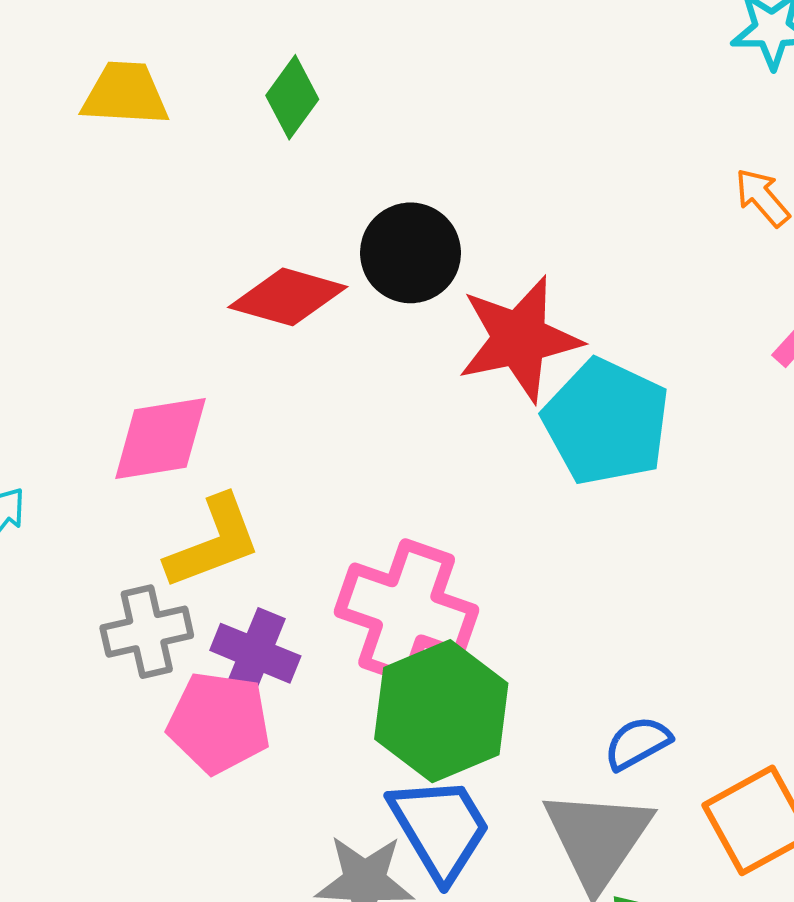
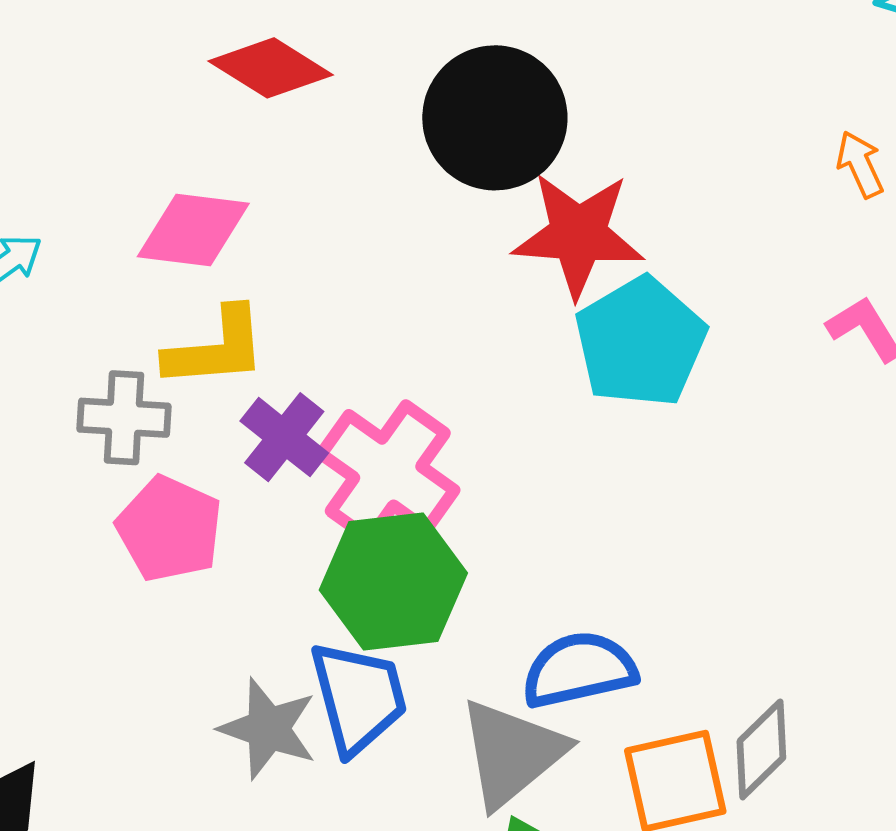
black circle: (410, 253) -> (495, 118), size x1.4
red diamond: (288, 297) -> (271, 68), moved
purple cross: (255, 653) -> (284, 437), moved
blue semicircle: (638, 743) -> (579, 670), size x1.6

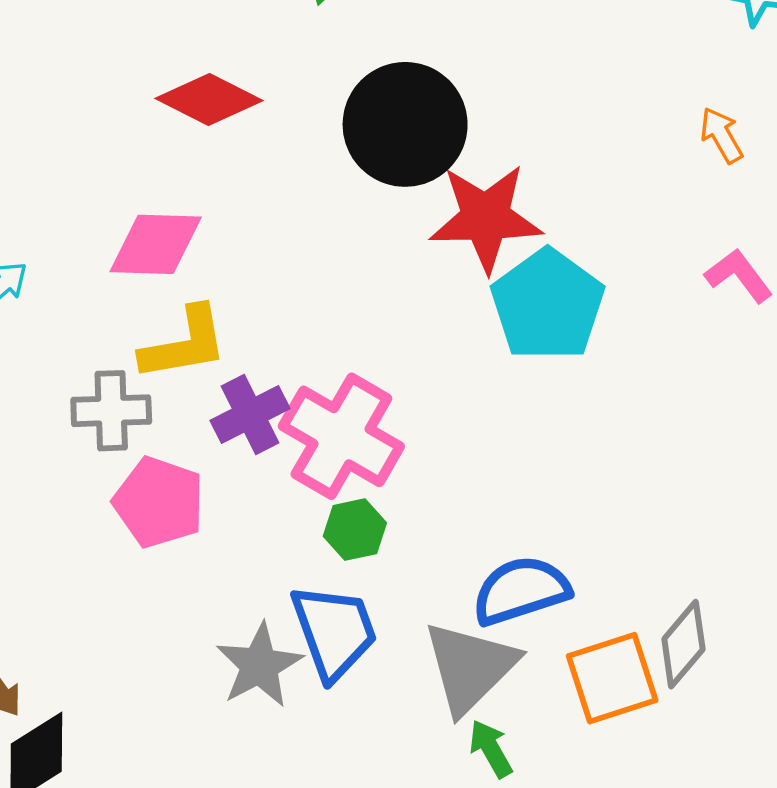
purple cross: (284, 437) -> (250, 415), turned 30
green hexagon: (393, 581) -> (355, 530), size x0.5
gray star: (268, 729) -> (259, 665), turned 30

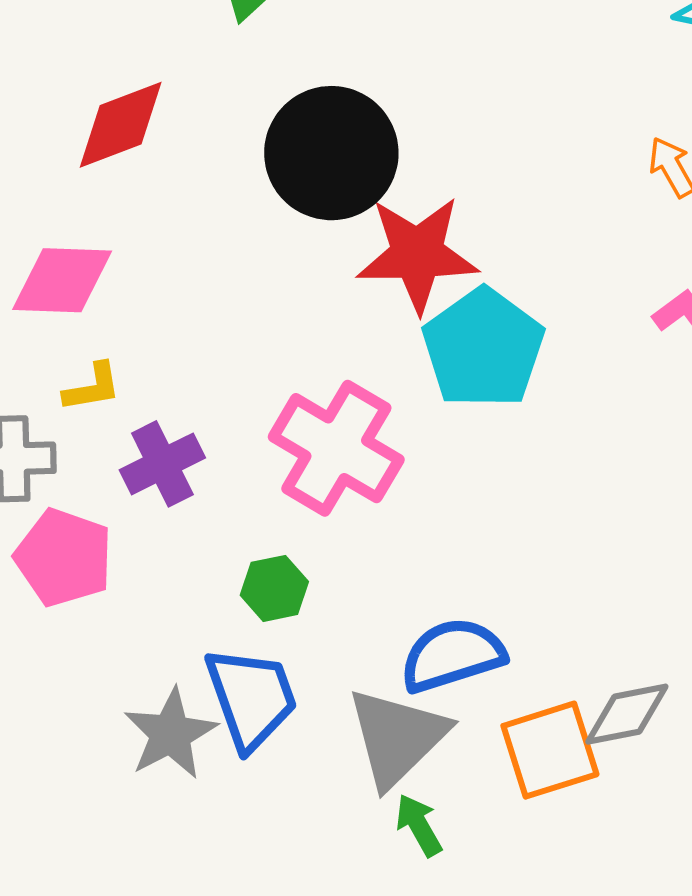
red diamond: (209, 99) -> (121, 125), turned -48
yellow L-shape: (184, 344) -> (92, 387), size x0.6
pink cross: (341, 436) -> (336, 448), moved
gray diamond: (683, 644) -> (627, 714), turned 38

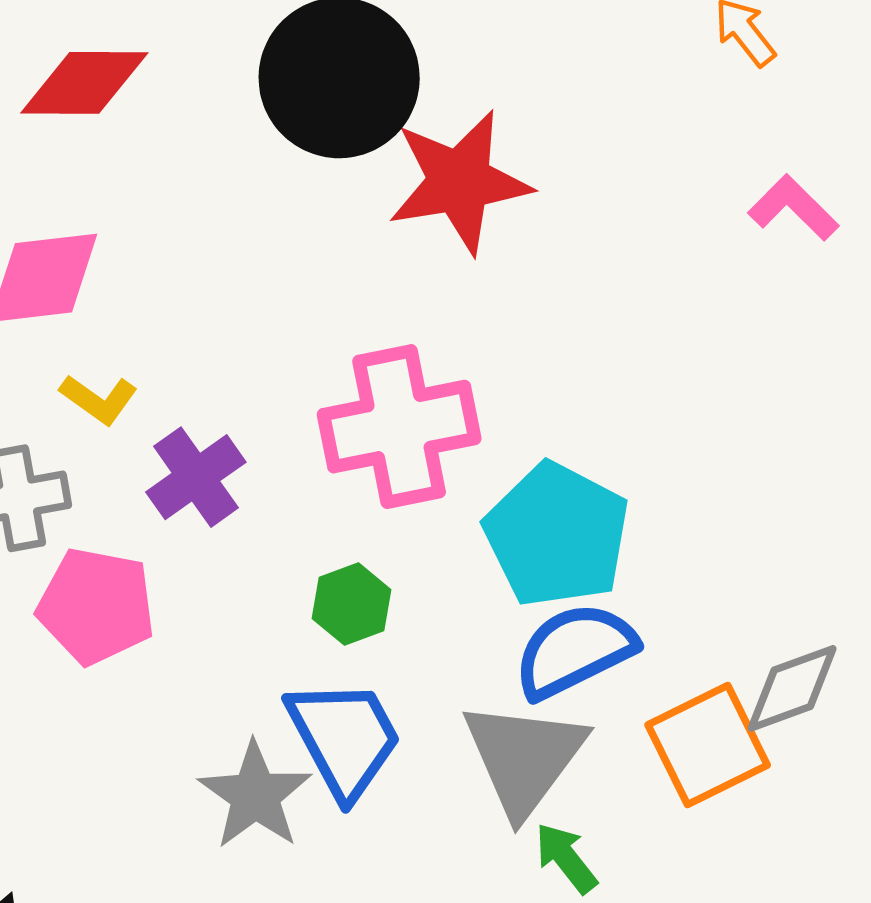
red diamond: (121, 125) -> (84, 83), turned 30
cyan pentagon: (483, 348) -> (557, 535), moved
yellow L-shape: (92, 387) -> (99, 399), turned 54
pink cross: (336, 448) -> (399, 427), turned -33

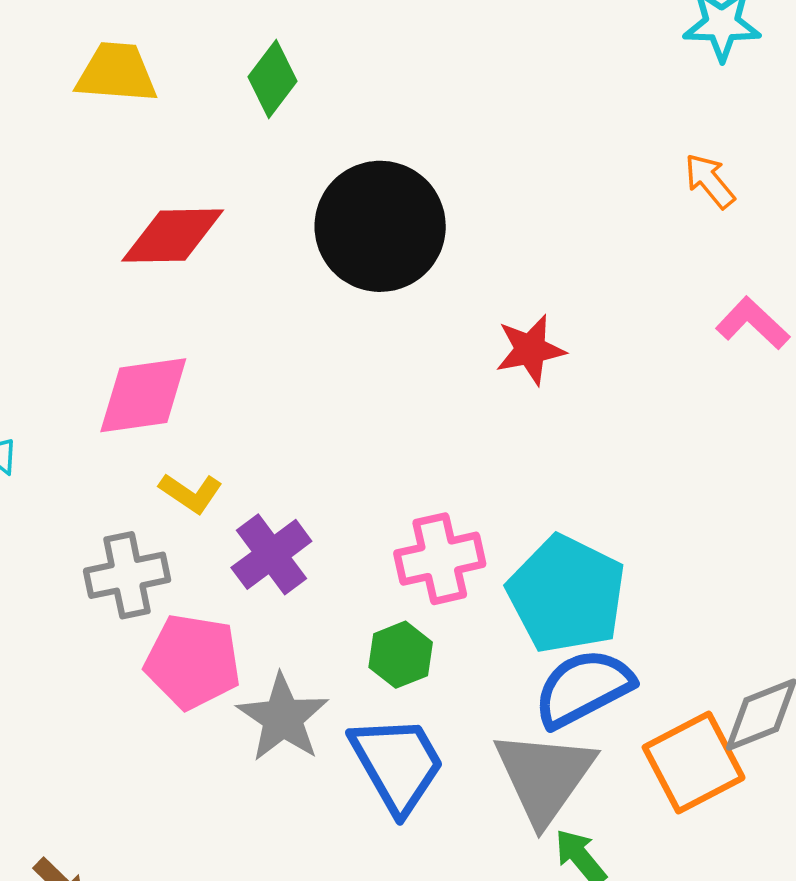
red star: (460, 182) -> (530, 350), moved, size x0.6
pink cross: (399, 427) -> (440, 559), moved, size x0.7
gray star: (255, 795) -> (283, 718), moved

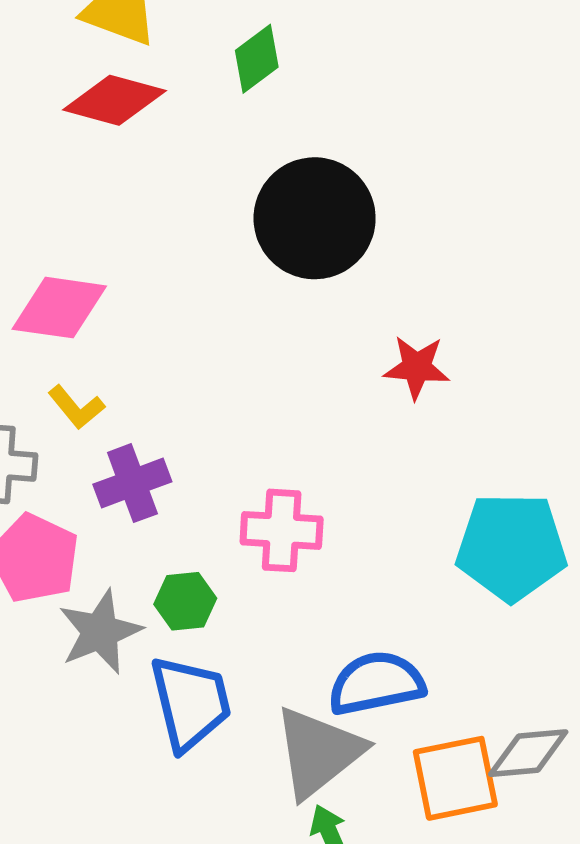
red diamond: (173, 236) -> (114, 100), moved
cyan pentagon: (566, 594) -> (511, 547), moved, turned 30
green hexagon: (401, 655) -> (185, 601), moved

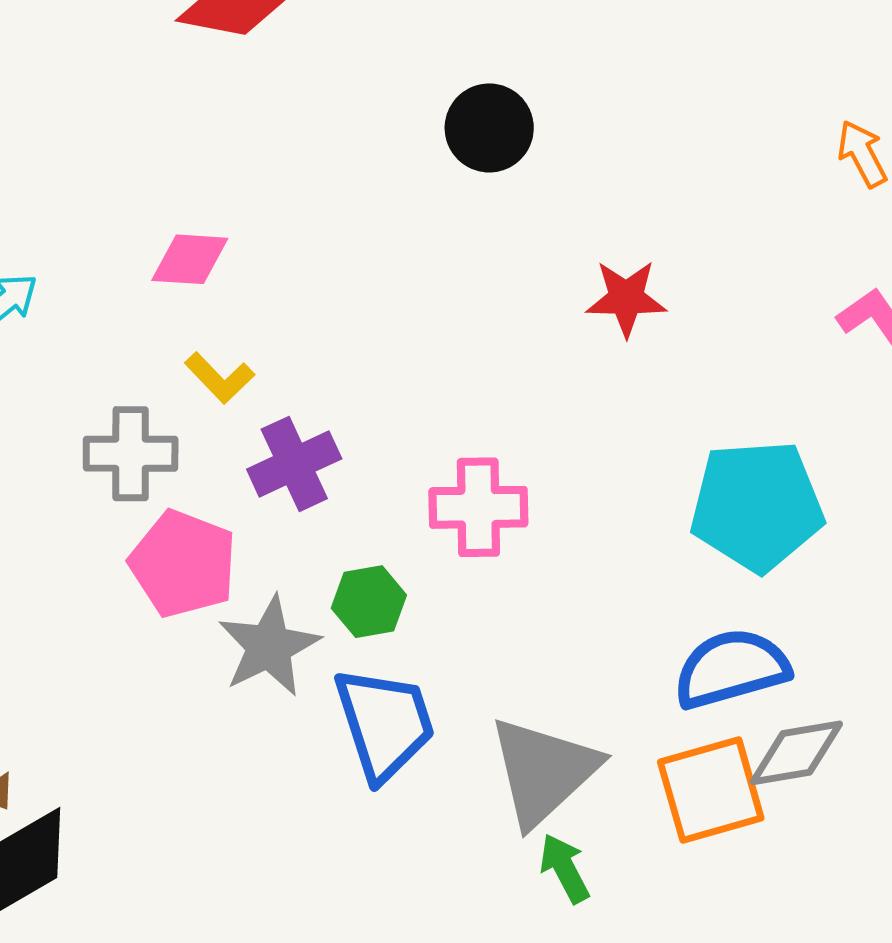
black circle: (315, 218) -> (489, 128), size x0.6
pink diamond: (59, 308) -> (190, 259), size x0.7
blue semicircle: (376, 683) -> (731, 669), moved

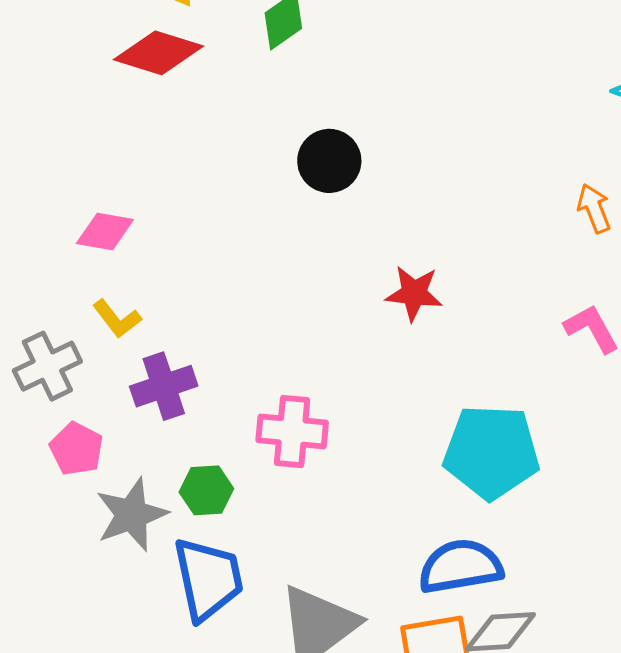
gray cross: (131, 454) -> (47, 366), turned -32
pink pentagon: (183, 564) -> (76, 449), size x0.7

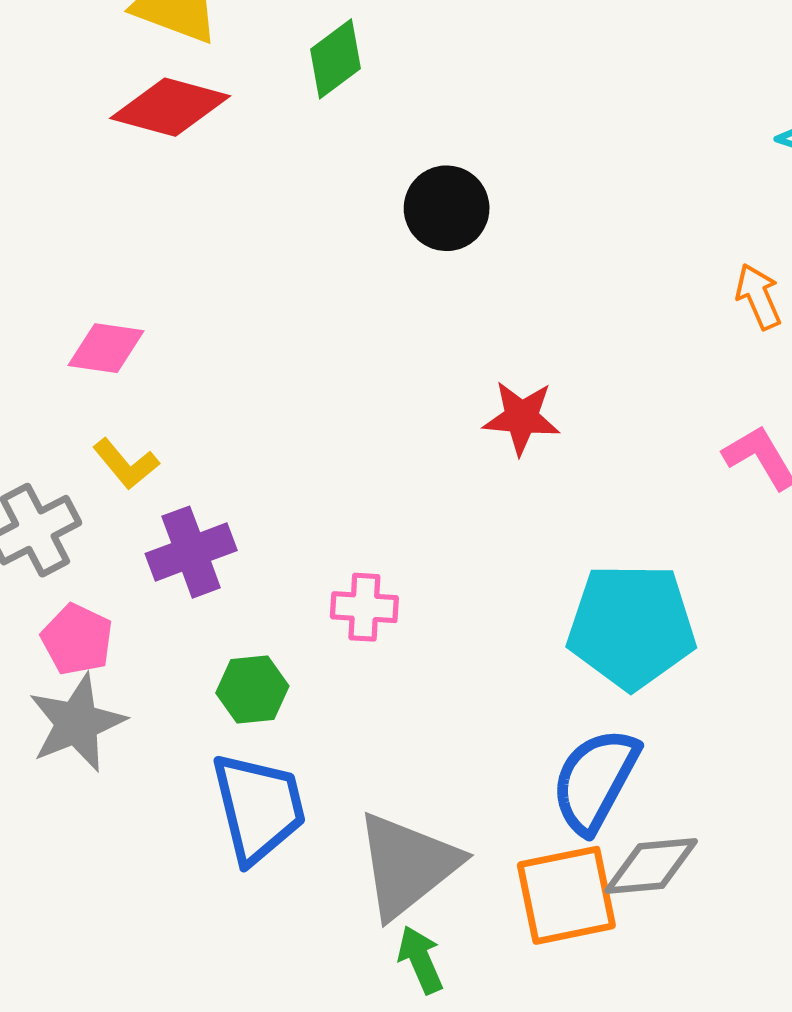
black circle: (329, 161) -> (447, 208), moved
pink cross: (292, 431) -> (364, 607), size x0.7
gray star: (132, 515) -> (77, 723), moved
blue semicircle: (460, 566) -> (595, 780), turned -50

